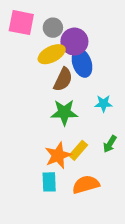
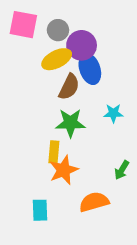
green arrow: (110, 144) -> (122, 170), moved
yellow rectangle: (78, 150) -> (54, 152), moved, turned -36
cyan rectangle: (49, 182) -> (40, 210), moved

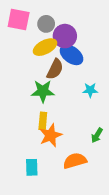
blue ellipse: (90, 69) -> (71, 55), turned -35
green star: (70, 123) -> (43, 91), moved

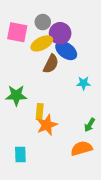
pink square: (19, 20) -> (17, 32), moved
green star: (43, 91) -> (16, 95), moved
orange semicircle: (75, 161) -> (81, 148), moved
cyan rectangle: (32, 167) -> (20, 154), moved

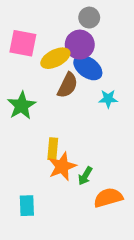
gray circle: (43, 22) -> (89, 18), moved
cyan star: (84, 83) -> (108, 99), moved
green star: (16, 95) -> (22, 106), moved, turned -30
green arrow: (90, 125) -> (85, 176), moved

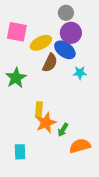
purple circle: (80, 45) -> (71, 33), moved

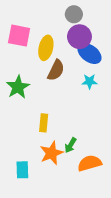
yellow ellipse: (41, 43) -> (46, 48), turned -50
blue ellipse: (65, 50) -> (90, 53), moved
orange star: (46, 123) -> (51, 153), moved

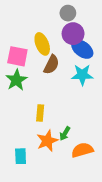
pink square: (19, 36) -> (17, 56), moved
yellow ellipse: (46, 48) -> (42, 44), turned -35
cyan star: (90, 81) -> (82, 75), size x1.5

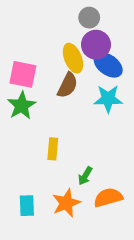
yellow ellipse: (42, 44) -> (73, 58), moved
orange star: (47, 141) -> (66, 203), moved

